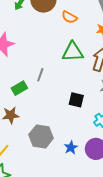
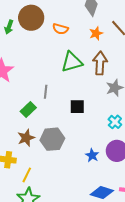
black square: (76, 100) -> (77, 107), moved
gray hexagon: (41, 136) -> (52, 139), moved

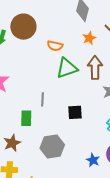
orange semicircle: (60, 29) -> (55, 46), moved
green rectangle: (28, 109) -> (26, 118), turned -42
brown star: (26, 138) -> (12, 143), moved

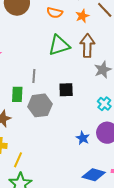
orange semicircle: (55, 46) -> (55, 13), moved
gray hexagon: (52, 146) -> (40, 105), moved

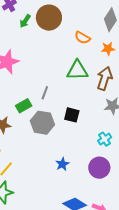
green rectangle: (17, 94) -> (24, 106), turned 42
blue star: (83, 138) -> (62, 164), moved

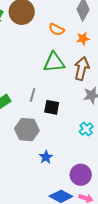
gray line: (45, 93) -> (33, 95), moved
gray hexagon: (42, 123) -> (27, 130), moved
purple circle: (99, 168) -> (81, 175), moved

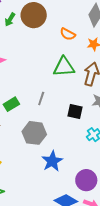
black square: (52, 107) -> (75, 111), moved
blue star: (46, 157) -> (52, 161), size x1.5

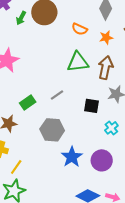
gray line: (41, 99) -> (57, 95), turned 40
purple circle: (86, 180) -> (102, 160), moved

